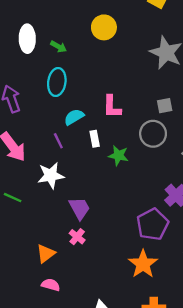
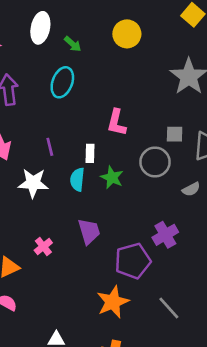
cyan semicircle: (74, 117) -> (77, 180), moved, turned -66
purple trapezoid: (79, 208) -> (89, 231), moved
pink cross: (77, 237) -> (43, 246), moved

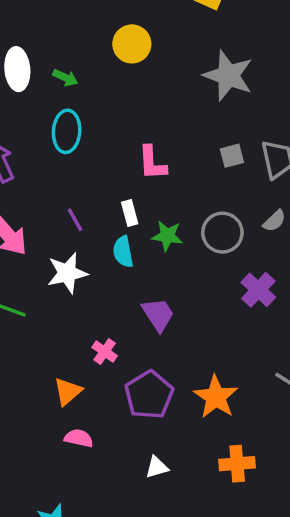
gray circle: (155, 162) -> (222, 233), moved
purple pentagon: (133, 261) -> (149, 395), moved

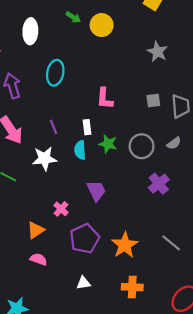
gray star: (228, 76) -> (157, 52), size x0.7
green arrow: (65, 78) -> (73, 17), moved

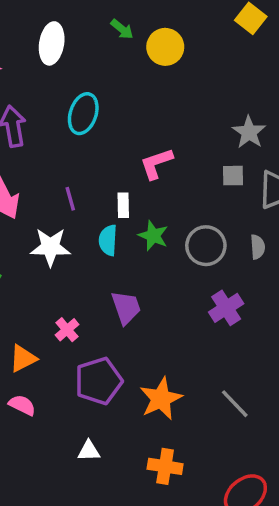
gray star: (157, 52) -> (249, 132), moved
pink L-shape: (105, 99) -> (156, 163), turned 60
gray semicircle: (174, 143) -> (258, 247), turned -64

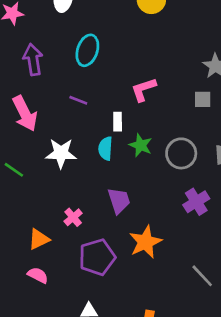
purple line: (70, 199) -> (78, 100), moved, turned -54
orange star: (161, 399) -> (145, 242), moved

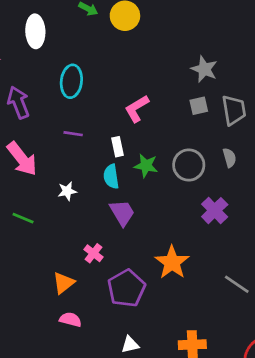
white star: (61, 153) -> (67, 191), size x0.6
purple trapezoid: (119, 201) -> (122, 213), moved

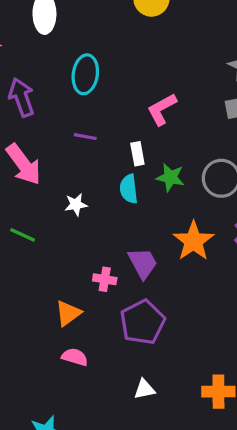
purple trapezoid: (122, 213) -> (143, 263), moved
pink cross: (93, 253) -> (105, 279), turned -30
orange star: (172, 262) -> (193, 241), moved

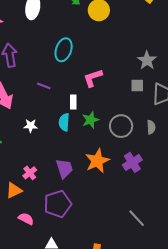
cyan ellipse: (85, 74) -> (64, 50), moved
green star: (170, 177) -> (90, 120), turned 30
pink cross: (105, 279) -> (30, 173), moved, turned 32
pink semicircle: (75, 357) -> (26, 219), moved

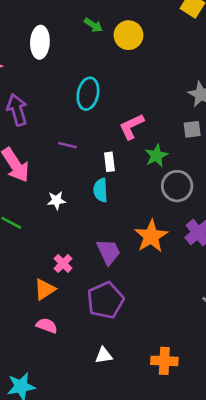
green star: (90, 120) -> (156, 156), moved
pink semicircle: (26, 219) -> (47, 326), moved

